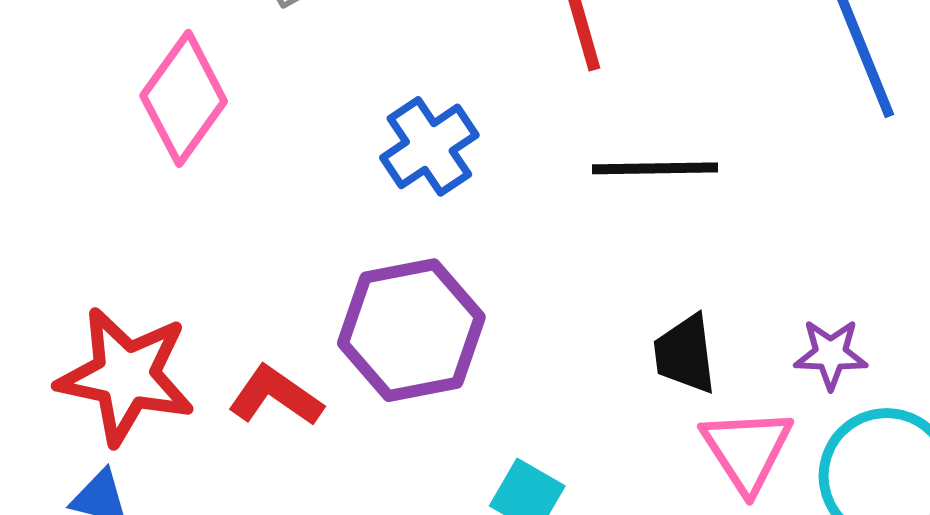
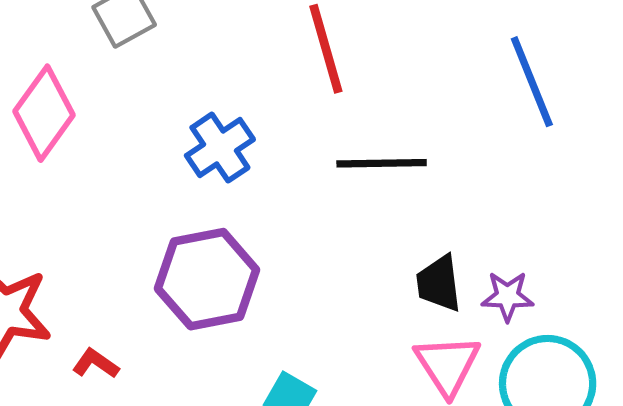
black trapezoid: (685, 354) -> (439, 283), moved
red L-shape: (276, 396) -> (96, 364), moved, size x0.7

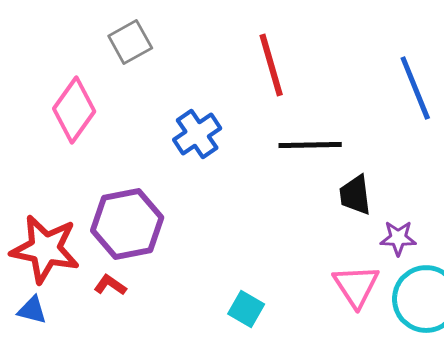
purple hexagon: (207, 279) -> (127, 224), moved
black trapezoid: (439, 283) -> (355, 195), moved

